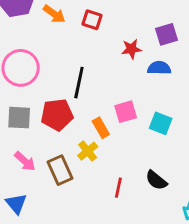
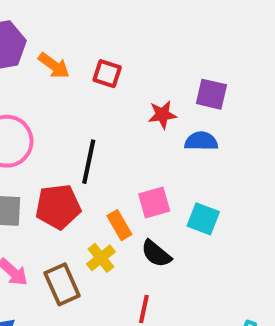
purple square: (166, 34) -> (211, 94), turned 30
black semicircle: (156, 180) -> (156, 254), moved

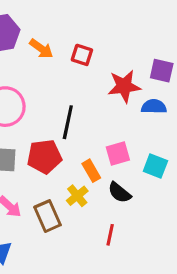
red star: (162, 115) -> (124, 86), size x1.5

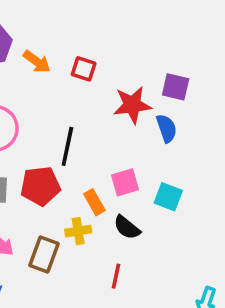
blue semicircle: (154, 107) -> (167, 128), turned 70
yellow cross: (77, 196) -> (78, 231), turned 30
brown rectangle: (48, 216) -> (44, 254), turned 44

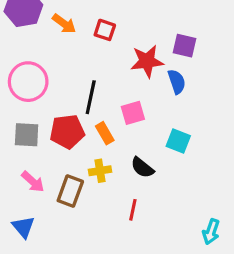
pink square: (125, 182) -> (133, 113), moved
orange rectangle: (94, 202) -> (105, 133), moved

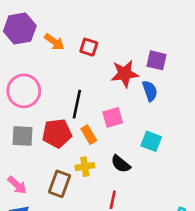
pink arrow: (33, 182) -> (17, 185), moved

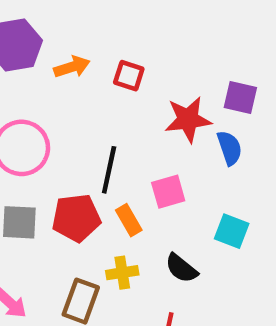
orange arrow: (54, 42) -> (72, 67), turned -54

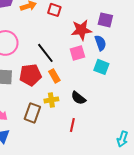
black line: (109, 170) -> (45, 53), turned -50
pink square: (168, 192) -> (77, 53), moved
cyan square: (232, 231) -> (101, 67), moved

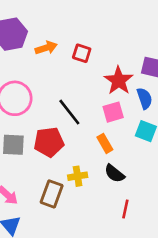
red star: (81, 30) -> (119, 81), turned -30
orange rectangle: (54, 76) -> (105, 143), moved
red line: (72, 125) -> (125, 209), moved

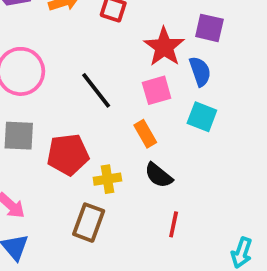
red pentagon: (49, 142) -> (68, 155), moved
brown rectangle: (52, 194) -> (89, 223), moved

